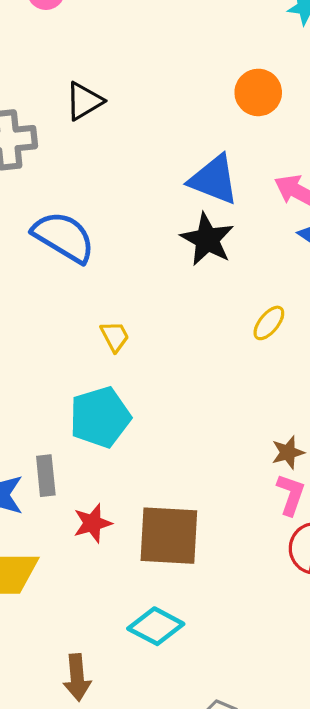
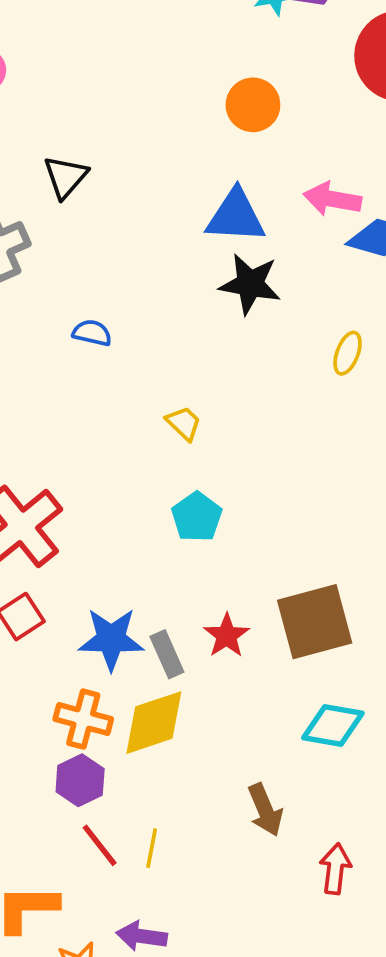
blue semicircle: (64, 237) -> (92, 333), size x0.5
cyan pentagon: (100, 417) -> (197, 517), size x0.7
gray rectangle: (46, 476) -> (167, 654), moved

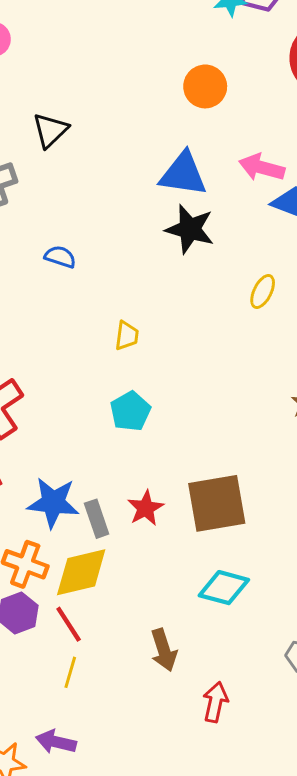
yellow trapezoid: (184, 423) -> (127, 336), turned 48
red line: (100, 845) -> (69, 624), moved

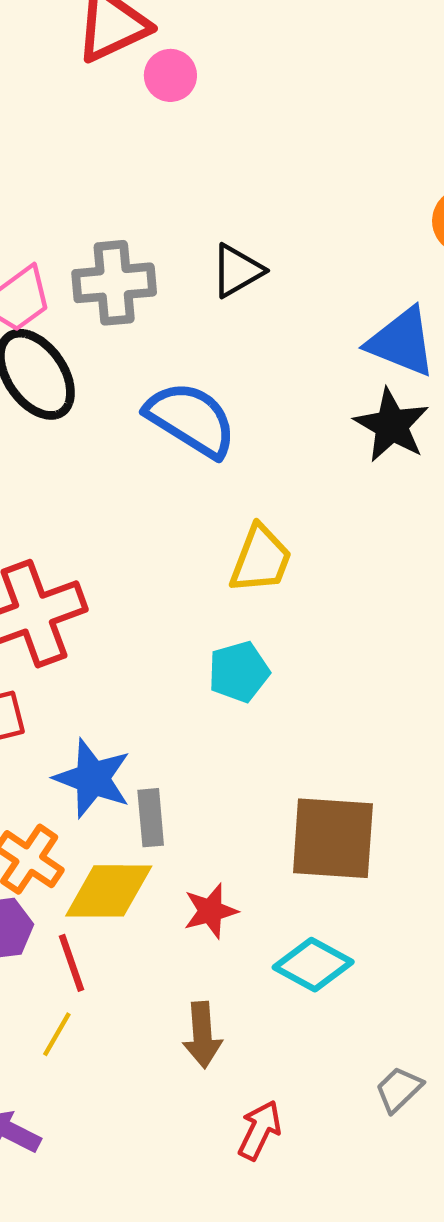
black triangle: (50, 130) -> (237, 271), moved
blue semicircle: (60, 257) -> (191, 419), size x2.0
yellow trapezoid: (127, 336) -> (261, 559), size x1.6
red star: (146, 508) -> (210, 911), moved

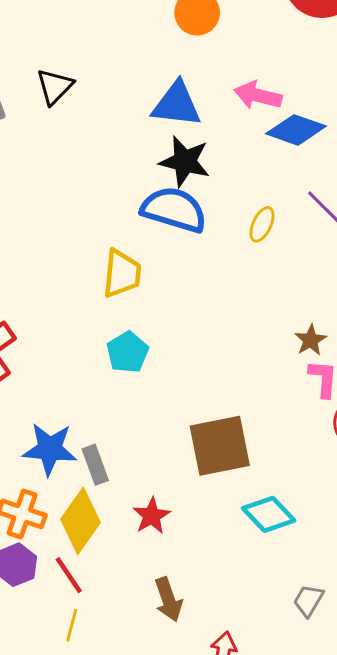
blue semicircle: (191, 419) -> (174, 210), moved
yellow diamond: (109, 891) -> (81, 521), turned -40
cyan diamond: (313, 965) -> (269, 514), moved, turned 33

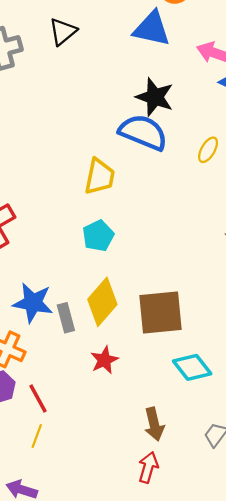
blue triangle: (177, 104) -> (152, 29), moved
yellow diamond: (81, 521) -> (102, 302), moved
brown arrow: (168, 600) -> (154, 424), moved

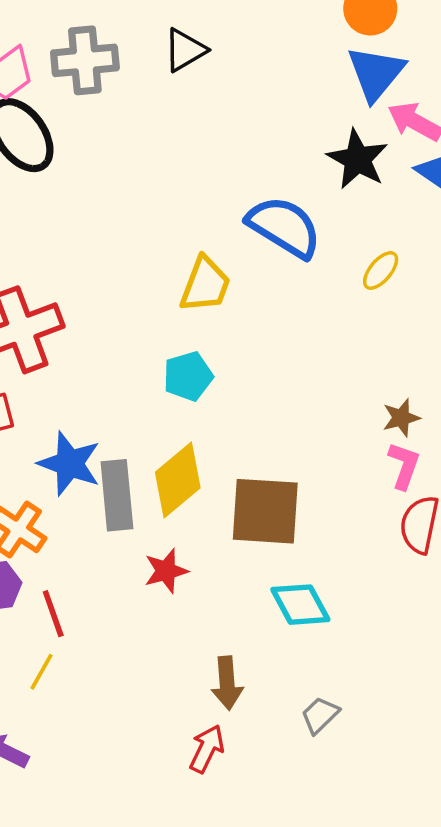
blue triangle: (152, 29) -> (376, 73), moved, turned 48
black star: (155, 97) -> (358, 159), moved
gray rectangle: (66, 318) -> (117, 495), size x1.5

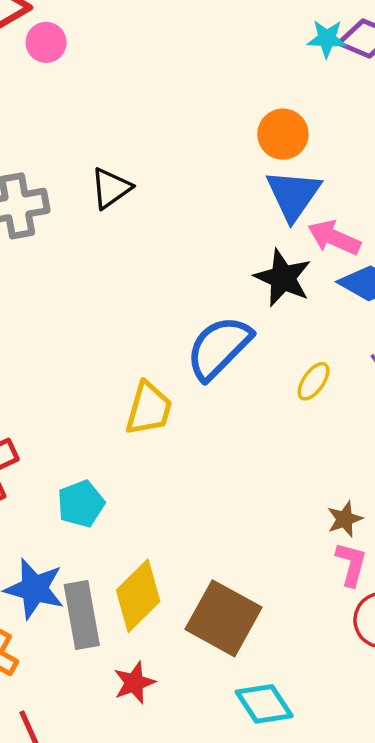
blue semicircle: (284, 227) -> (219, 348), turned -72
cyan pentagon: (188, 376) -> (81, 504), moved
brown square: (265, 511) -> (223, 618), turned 30

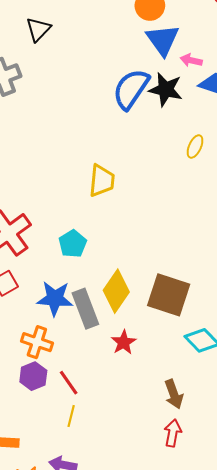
black triangle: (111, 188) -> (38, 29), moved
pink arrow: (334, 238) -> (191, 60), size x0.7
blue semicircle: (219, 348) -> (131, 89), moved

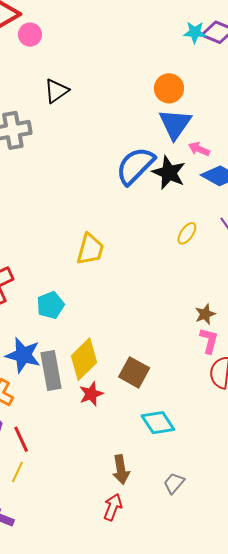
brown square: (169, 295) -> (134, 372), size x0.7
red star: (124, 342) -> (91, 394), moved

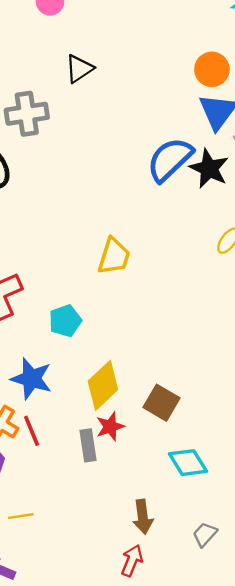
gray rectangle: (51, 370) -> (88, 445), moved, size x0.7
red line: (21, 439) -> (32, 431), moved
yellow line: (17, 472) -> (21, 516), turned 55

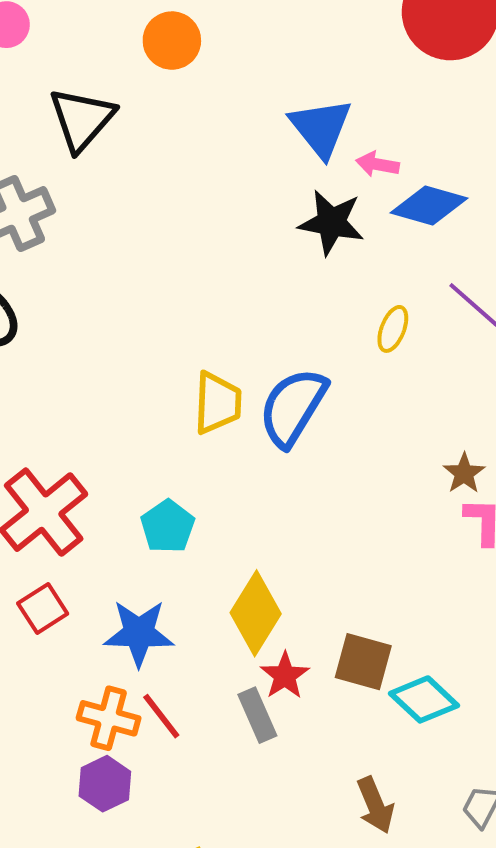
black triangle: (79, 69) -> (82, 119), size x1.4
orange circle: (212, 69) -> (172, 41), moved
blue semicircle: (170, 159) -> (293, 407), moved
brown square: (161, 403) -> (363, 662), moved

